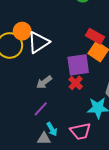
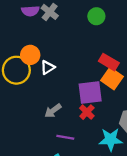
white triangle: (38, 42) -> (48, 67), size x0.6
purple line: (41, 109) -> (65, 137), moved, turned 56

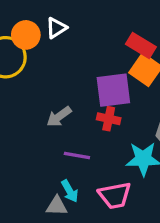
white triangle: (48, 67) -> (56, 28), moved
red cross: (87, 112) -> (109, 119), turned -32

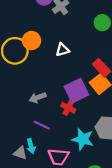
white triangle: (56, 28) -> (62, 50), moved
purple square: (113, 90) -> (76, 91), turned -35

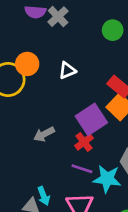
red cross: (68, 108) -> (84, 142), turned 32
purple line: (42, 125) -> (82, 169), moved

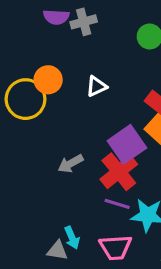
gray cross: (58, 17) -> (84, 22), turned 30
red cross: (84, 142) -> (119, 172), size x1.6

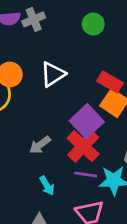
white triangle: (96, 86) -> (53, 74), size x1.4
cyan arrow: (72, 238) -> (47, 186), moved

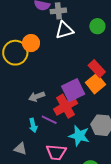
white triangle: (53, 74) -> (64, 30), moved
purple line: (86, 174) -> (49, 120), moved

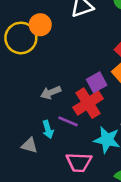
purple square: (73, 90) -> (97, 82), size x0.7
gray triangle: (20, 149) -> (29, 145), moved

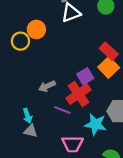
yellow circle: (21, 38) -> (20, 41), size x0.7
cyan arrow: (48, 129) -> (27, 116), moved

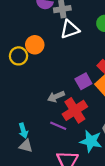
purple square: (85, 76) -> (83, 81), moved
gray arrow: (47, 86) -> (56, 97), moved

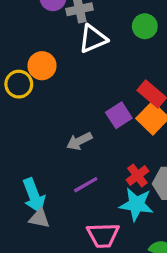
red cross: (75, 110) -> (137, 175), moved, size x0.6
purple line: (58, 126) -> (86, 185), turned -49
cyan arrow: (23, 131) -> (34, 196), size x1.5

